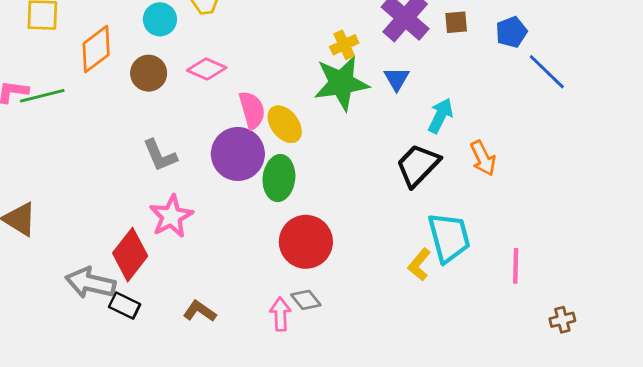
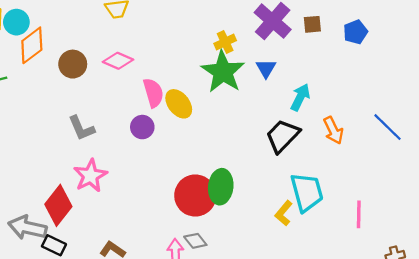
cyan circle: (160, 19) -> (16, 22), moved
blue line: (547, 72) -> (387, 127), moved
green star: (341, 83) -> (223, 72), turned -30
purple circle: (238, 154) -> (142, 127), size x0.6
green ellipse: (279, 178) -> (221, 187), moved

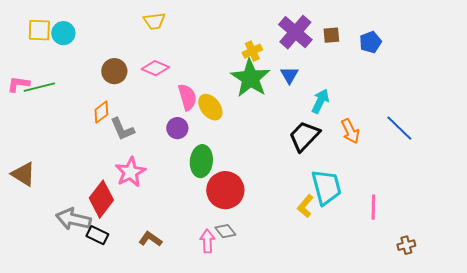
orange diamond: (32, 45) -> (101, 112), moved, size x0.7
green ellipse: (221, 187) -> (201, 161), moved

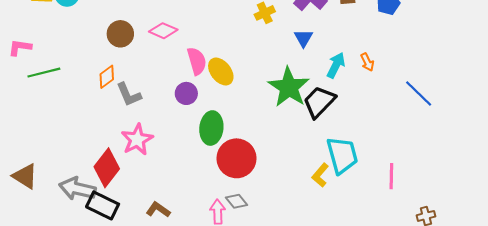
green star: (250, 78) -> (289, 87), moved
green line: (39, 87) -> (44, 73), moved
orange arrow: (350, 131) -> (367, 62), moved, size x0.7
brown triangle: (23, 174) -> (25, 176), moved
black rectangle: (97, 235) -> (103, 205), size x1.4

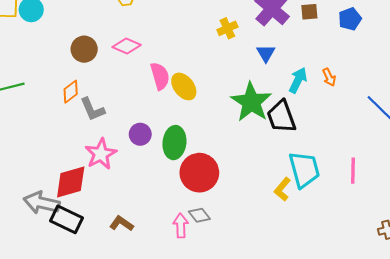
purple circle: (186, 93) -> (140, 134), moved
black trapezoid: (319, 102) -> (281, 117), turned -64
red diamond: (107, 168) -> (71, 182), turned 36
pink line: (391, 176) -> (353, 171), moved

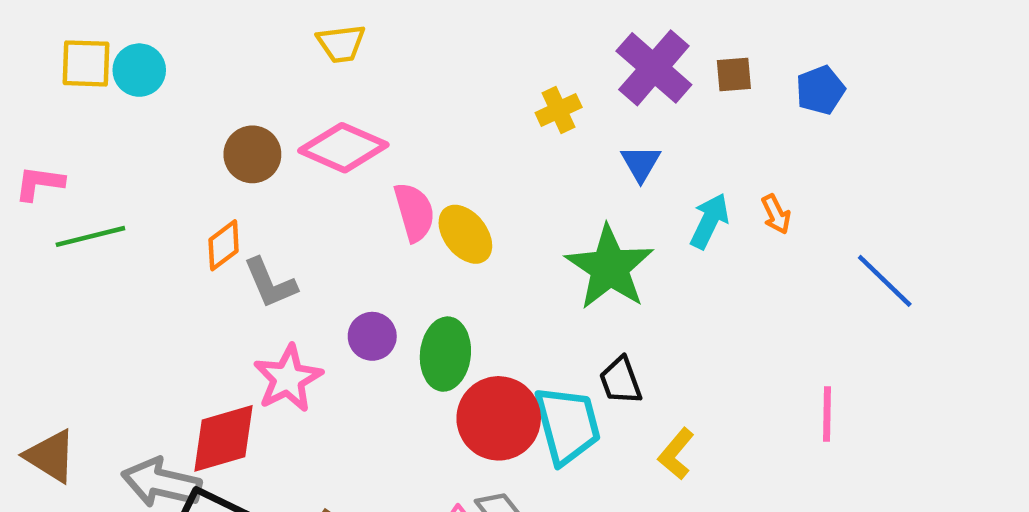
pink diamond: (127, 46) -> (343, 148), size x1.4
black trapezoid: (281, 117) -> (621, 381), moved, size x0.7
cyan trapezoid: (304, 170) -> (567, 425), moved

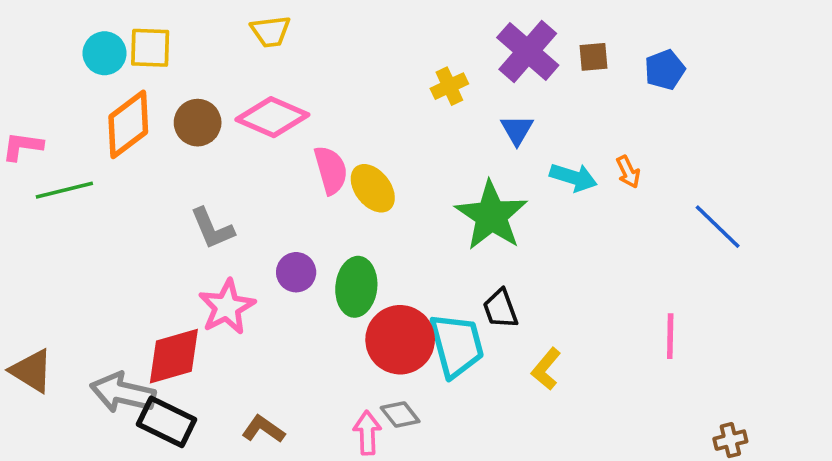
yellow square: (86, 63) -> (150, 48), moved
cyan arrow: (709, 221) -> (573, 177), turned 81
orange diamond: (224, 245) -> (128, 124), moved, size x1.6

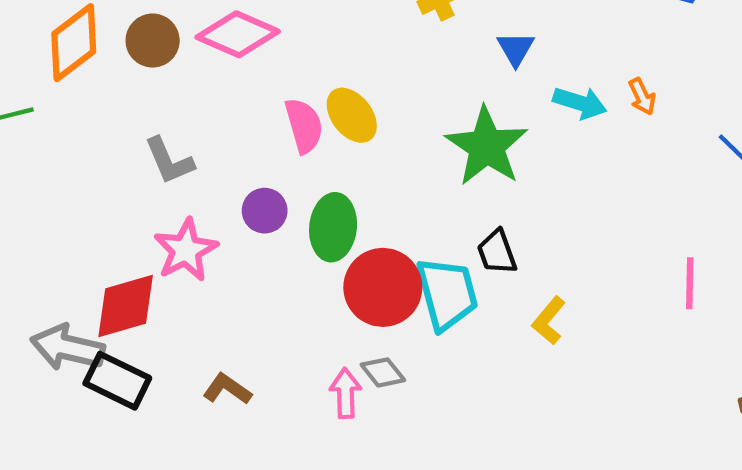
pink semicircle: (331, 170) -> (304, 126), moved

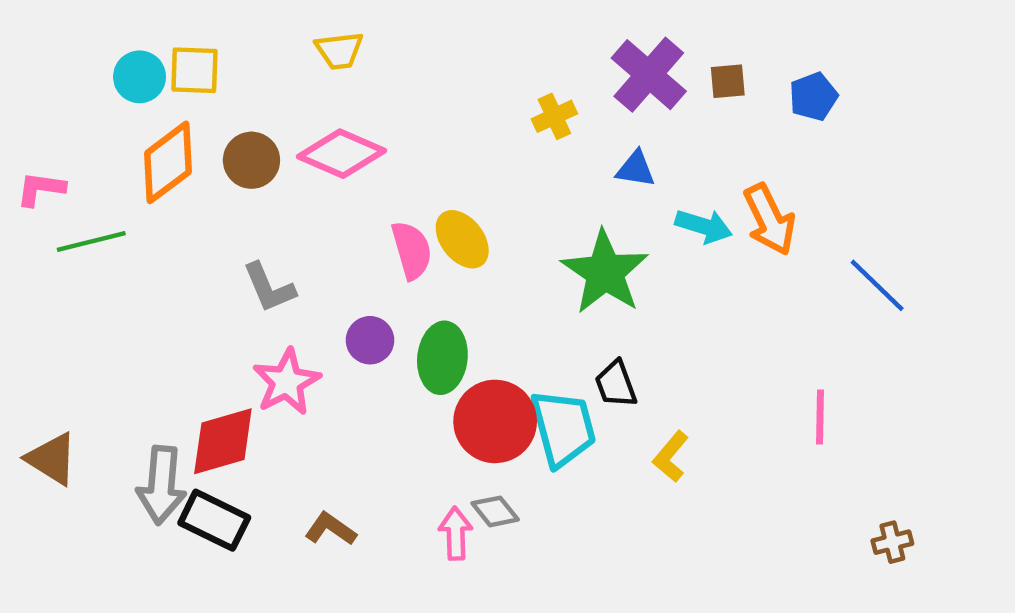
blue triangle: (516, 49) -> (636, 169), turned -51
orange arrow: (642, 97) -> (769, 219), size x1.8
gray arrow: (68, 348) -> (161, 485), turned -98

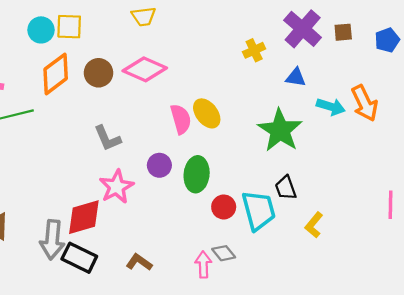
red circle: (495, 421) -> (224, 207), size x0.6

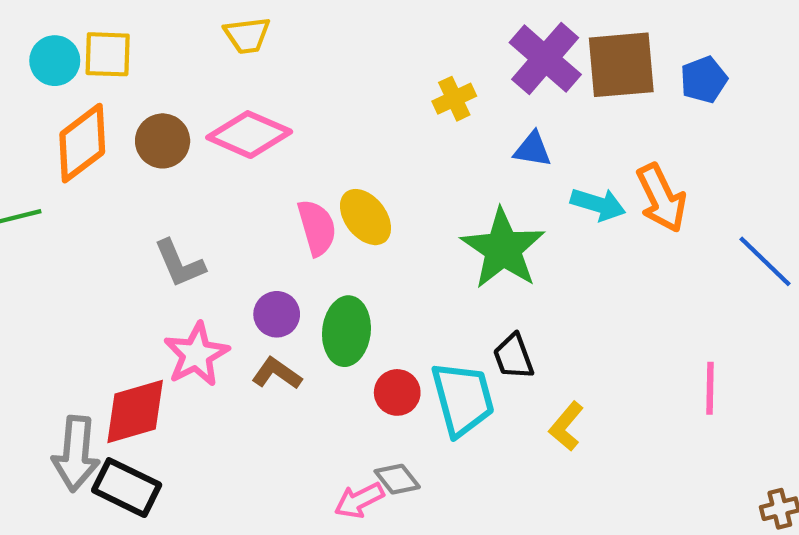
brown square: (343, 32) -> (621, 65), size x2.0
brown L-shape: (139, 262) -> (277, 373), moved
pink arrow: (203, 264) -> (359, 500), turned -115

